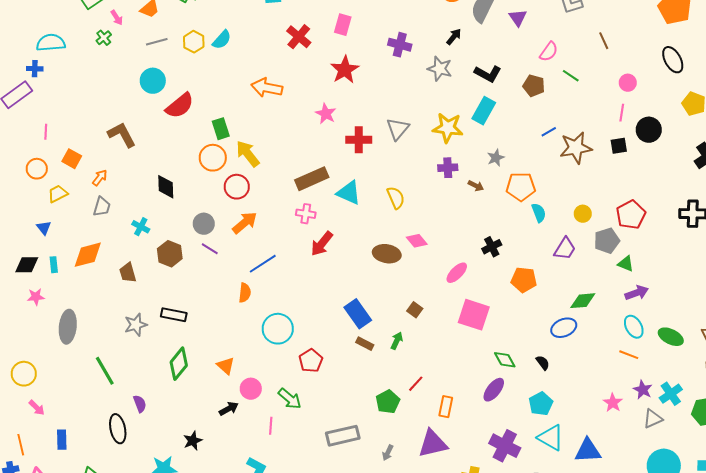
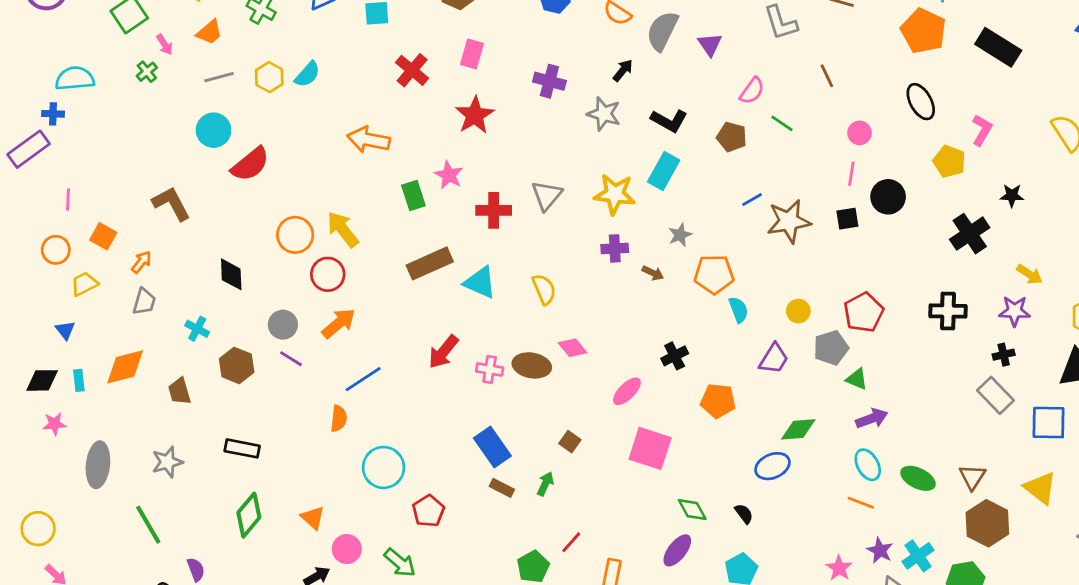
green rectangle: (221, 129) -> (413, 195), moved
pink cross: (306, 214) -> (490, 370), moved
gray star: (136, 325) -> (167, 462), moved

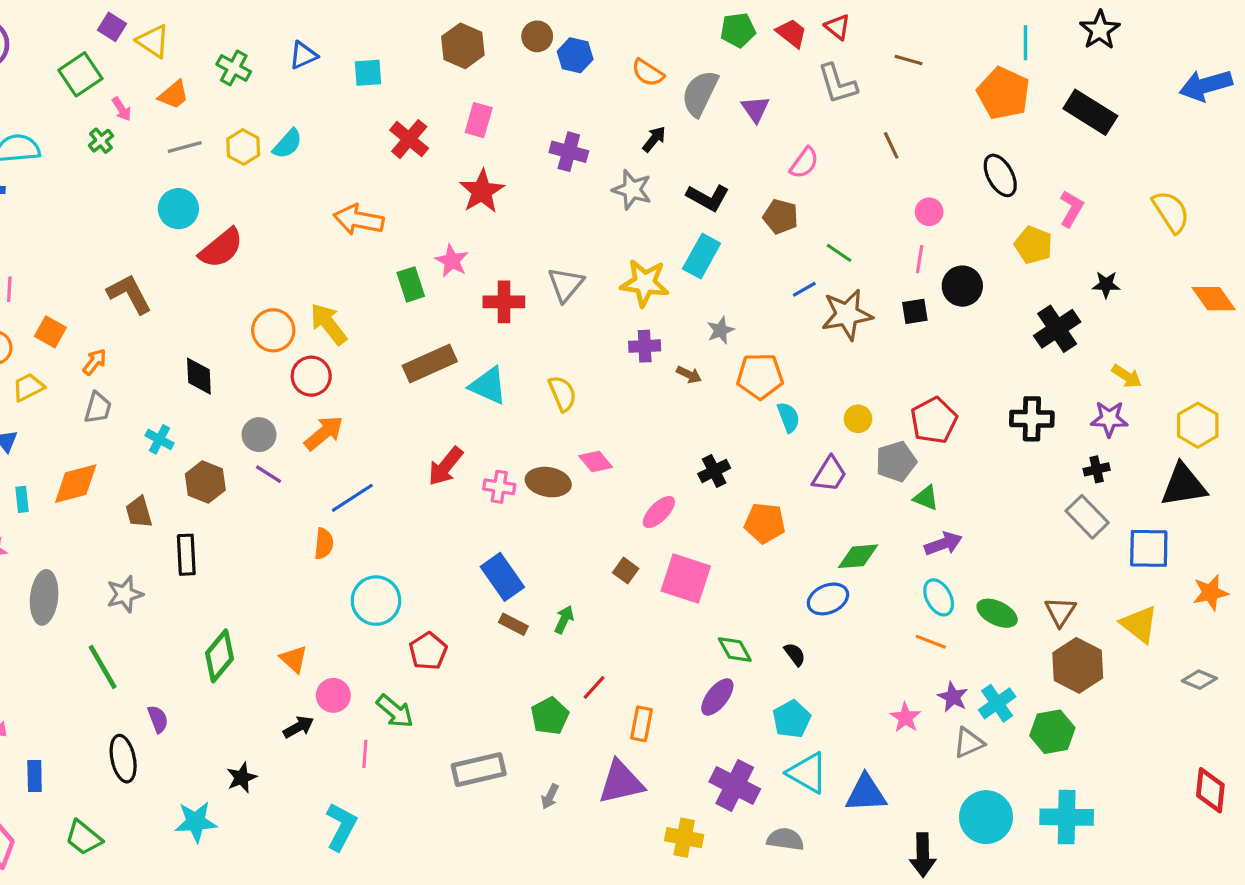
green line: (782, 123) -> (839, 253), moved
brown square: (570, 442) -> (626, 571), moved
black rectangle: (242, 448) -> (186, 555), moved, turned 76

